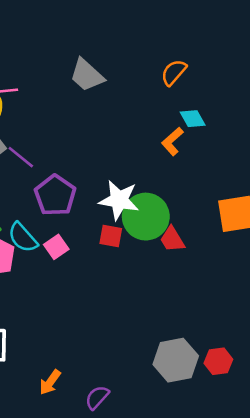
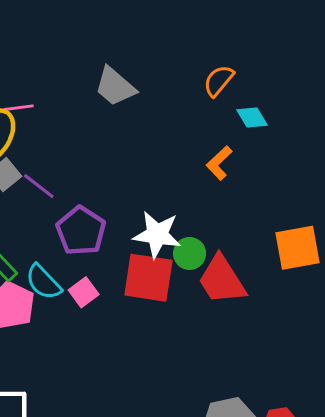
cyan diamond: (193, 119) -> (252, 118), moved
green circle: (146, 217) -> (190, 253), size x0.6
red square: (111, 236) -> (148, 278), size x1.8
red trapezoid: (172, 239) -> (222, 280), size x1.6

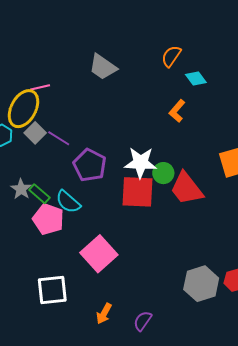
pink square: (84, 292) -> (99, 254), moved, size x1.8

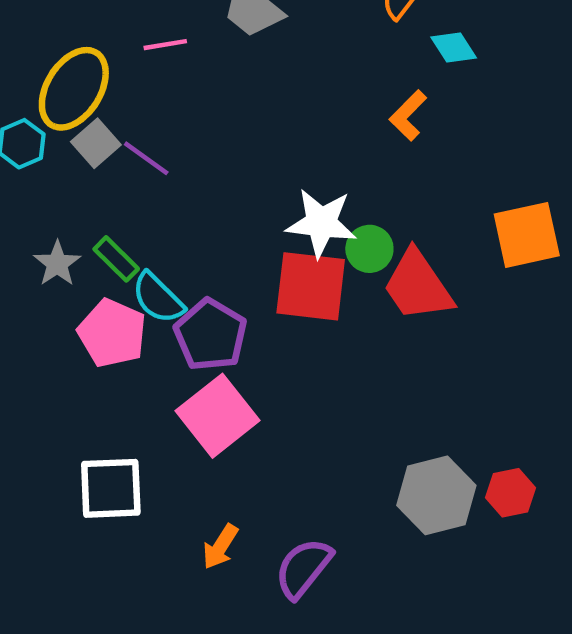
pink line: (40, 87) -> (165, 45), moved
purple pentagon: (90, 165) -> (210, 335), moved
green rectangle: (39, 194) -> (116, 259), moved
purple semicircle: (143, 321) -> (303, 568), size x1.4

